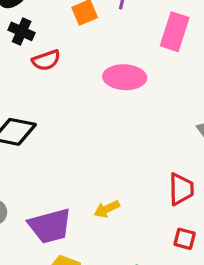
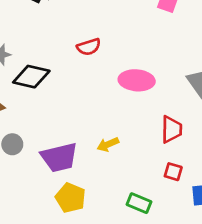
red semicircle: (46, 60) -> (89, 47), moved
pink ellipse: (125, 77) -> (137, 80), moved

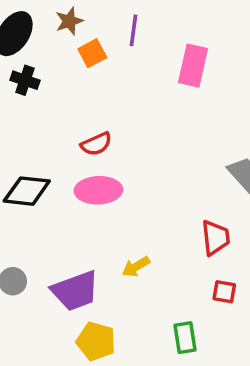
pink ellipse: (137, 80) -> (98, 190), moved
green rectangle: (139, 203) -> (185, 338), turned 65

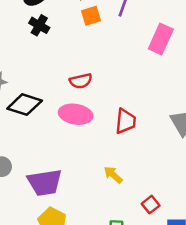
red trapezoid: (215, 238) -> (125, 121), moved
yellow arrow: (136, 267) -> (113, 175), moved, turned 60
red square: (224, 292) -> (151, 205), turned 30

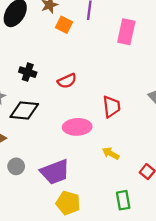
orange square: (91, 16) -> (64, 25), turned -35
black cross: (39, 25) -> (28, 72), moved
pink ellipse: (76, 114) -> (77, 127), moved

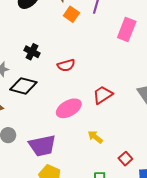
red trapezoid: (111, 107) -> (103, 95), turned -125
pink ellipse: (77, 127) -> (69, 108), turned -35

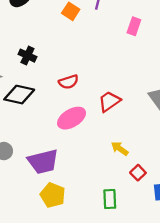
pink rectangle: (127, 29) -> (134, 26), size x0.7
red semicircle: (66, 65) -> (69, 82), moved
yellow arrow: (95, 137) -> (120, 149), moved

